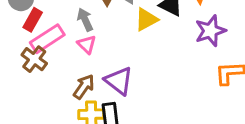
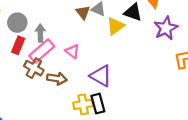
red rectangle: (33, 20) -> (18, 45), moved
gray arrow: (85, 20) -> (40, 33), moved, turned 30
brown arrow: (84, 87) -> (57, 79), moved, turned 72

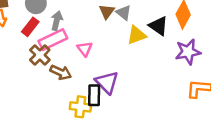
black rectangle: (98, 104) -> (94, 95), moved

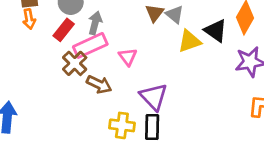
black rectangle: (94, 95) -> (152, 127), moved

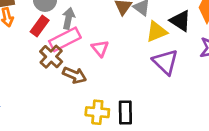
purple triangle: (154, 97) -> (165, 62), moved

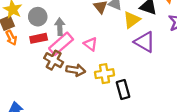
red rectangle: (40, 26) -> (39, 38), turned 56
yellow cross: (97, 112) -> (104, 74), moved

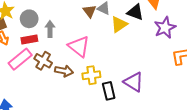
purple triangle: (145, 42) -> (134, 82), moved
pink rectangle: (61, 44) -> (20, 59), moved
pink triangle: (91, 44) -> (79, 46), size x1.6

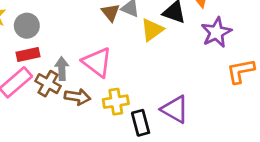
gray arrow: (50, 29) -> (62, 69), moved

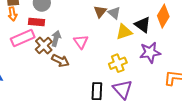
purple star: (216, 32) -> (150, 52), moved
pink triangle: (97, 62) -> (81, 42), size x0.7
yellow cross: (116, 102) -> (118, 63), moved, turned -30

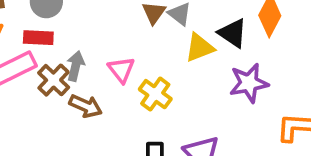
yellow cross: (118, 63) -> (155, 94), moved, turned -30

